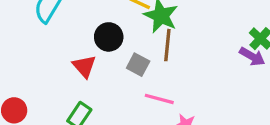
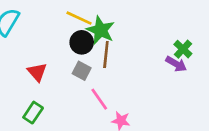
black circle: (109, 37) -> (82, 42), moved
pink line: (159, 99) -> (99, 99), turned 40

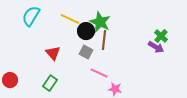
yellow line: (79, 18) -> (70, 19), moved
pink line: (99, 99) -> (99, 73), turned -30

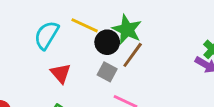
cyan semicircle: (31, 16) -> (46, 35), moved
brown line: (104, 40) -> (133, 55), turned 30

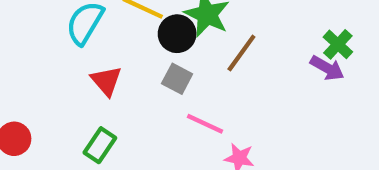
brown line: (133, 55) -> (241, 53), moved

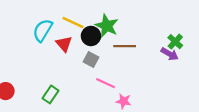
brown line: (241, 53) -> (125, 46), turned 55
red triangle: (106, 81) -> (64, 44), moved

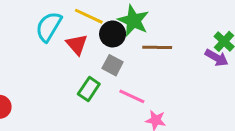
green rectangle: (50, 94) -> (89, 89), moved

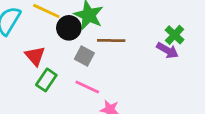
red triangle: (77, 44) -> (35, 56), moved
gray square: (113, 65) -> (84, 56), moved

